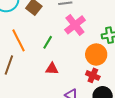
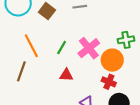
pink cross: (75, 25) -> (89, 48), moved

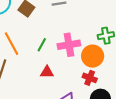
pink cross: (89, 48) -> (69, 45), turned 30

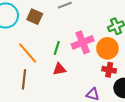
red triangle: (47, 72) -> (59, 69), moved

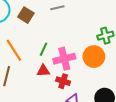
pink cross: (83, 42) -> (64, 59), moved
red cross: (109, 70) -> (63, 81), moved

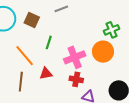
green line: (43, 49) -> (49, 42), moved
red triangle: (43, 71) -> (46, 73), moved

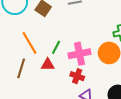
green line: (49, 42) -> (56, 47), moved

